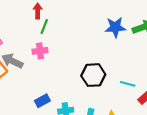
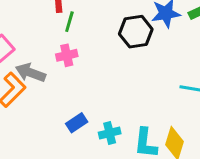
black hexagon: (93, 75) -> (136, 32), moved

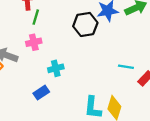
cyan cross: (110, 133) -> (56, 68), moved

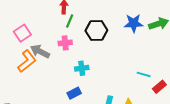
black hexagon: (85, 24) -> (96, 31), moved
blue rectangle: (41, 93) -> (74, 93), moved

